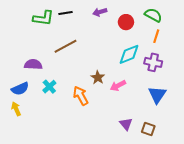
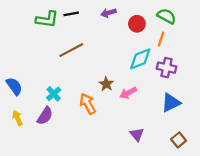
orange line: (156, 36) -> (161, 39), moved
purple semicircle: (33, 64) -> (45, 116), moved, turned 120
blue semicircle: (20, 89) -> (14, 86), moved, turned -102
blue triangle: (157, 95) -> (171, 103), turned 30
brown square: (148, 129) -> (179, 140), moved, turned 32

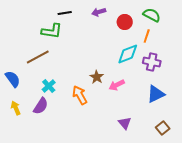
green L-shape: (47, 19) -> (52, 31), moved
brown line: (71, 50) -> (38, 57), moved

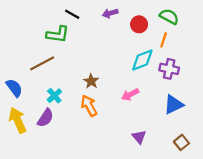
black line: (65, 13) -> (72, 14), turned 40
brown star: (97, 77) -> (91, 81), moved
yellow arrow: (16, 108) -> (18, 120), size x1.6

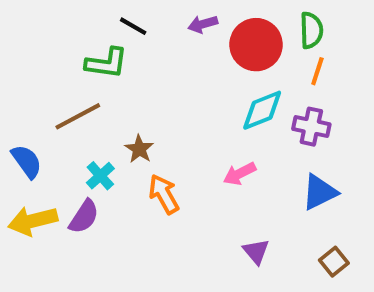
green semicircle: (169, 17) -> (311, 30), turned 60
red circle: (139, 24) -> (256, 45), size x1.6
orange line: (164, 40) -> (317, 71), moved
brown star: (91, 81) -> (139, 149), moved
yellow arrow: (18, 120) -> (33, 221), turned -80

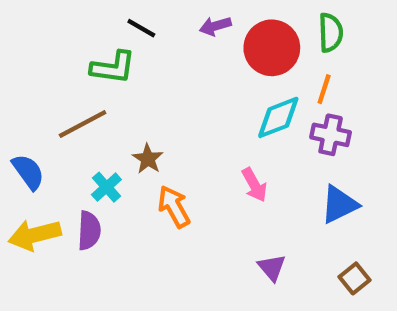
orange line: (317, 71) -> (324, 89), moved
pink arrow: (240, 174) -> (254, 185), turned -92
purple semicircle: (84, 217) -> (89, 231), turned -30

